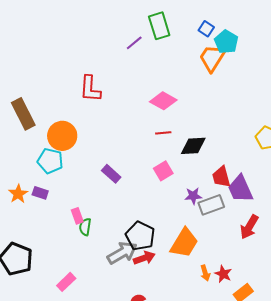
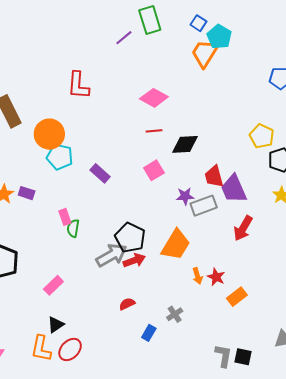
cyan pentagon: (50, 161) -> (60, 157), moved

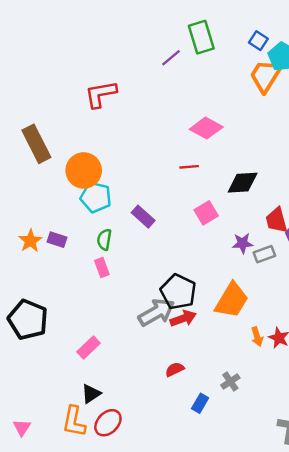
red L-shape: (78, 85) -> (101, 94), moved, turned 76
red line: (154, 131) -> (189, 167), moved
gray rectangle: (204, 206) -> (264, 254), size x0.7
green semicircle: (73, 228) -> (104, 240), moved

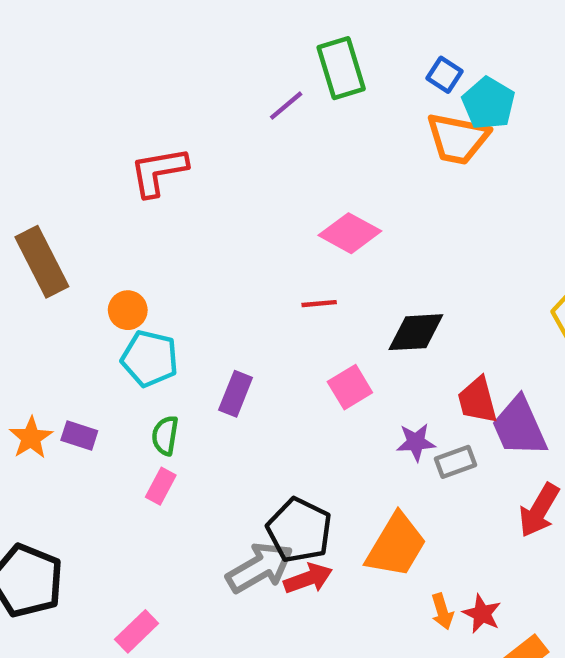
orange trapezoid: (266, 76) -> (458, 139), turned -111
orange circle: (84, 170) -> (128, 310), size x0.6
purple rectangle: (143, 217) -> (236, 394), turned 70
pink rectangle: (102, 267) -> (161, 486), turned 48

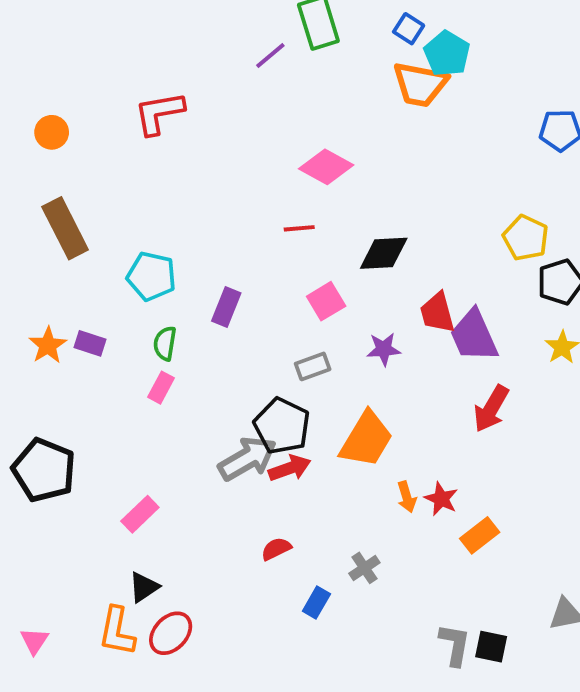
brown rectangle: (42, 262) -> (65, 228), moved
orange circle: (128, 310) -> (52, 132), moved
gray rectangle: (455, 462) -> (313, 366), moved

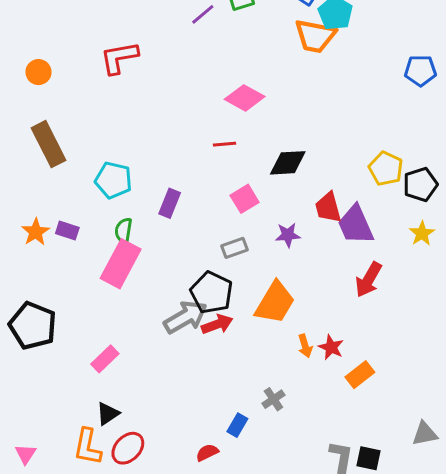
yellow pentagon: (526, 238) -> (386, 169), moved
pink rectangle: (161, 388) -> (121, 264), size x2.0
red semicircle: (276, 549) -> (207, 453), moved

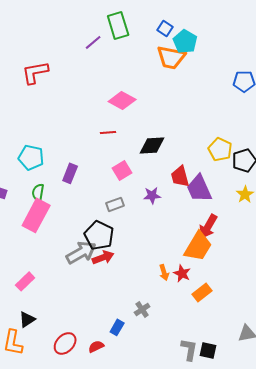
orange trapezoid: (275, 303) -> (198, 246), moved
red ellipse: (128, 448) -> (65, 343), moved

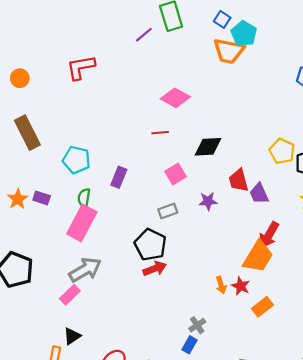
purple trapezoid: (199, 188) -> (259, 194), size x0.7
gray arrow: (81, 252) -> (85, 270), moved
blue rectangle: (117, 327) -> (190, 345), moved

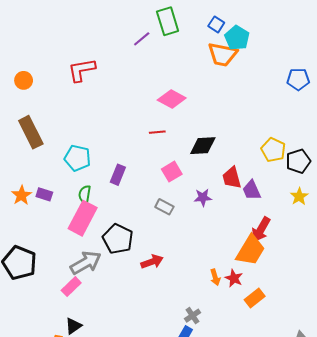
gray rectangle: (168, 211) -> (164, 207), turned 48
black pentagon: (150, 245) -> (118, 239), moved

